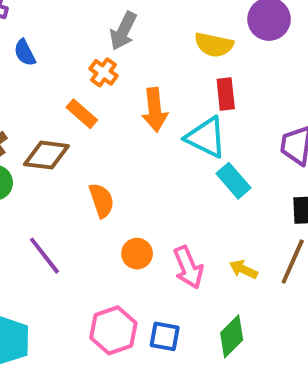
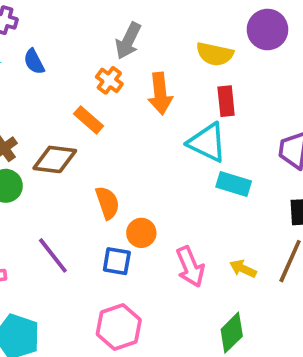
orange arrow: (155, 110) -> (160, 94), moved
cyan rectangle: (234, 181) -> (234, 184), turned -32
orange circle: (137, 254) -> (141, 233), moved
blue square: (165, 336) -> (117, 261), moved

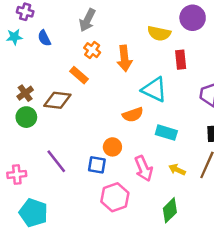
gray arrow: (128, 41) -> (87, 20), moved
red rectangle: (226, 101) -> (181, 60), moved
cyan rectangle: (234, 184) -> (166, 133), moved
orange semicircle: (107, 203) -> (133, 115), moved, turned 90
pink hexagon: (119, 327) -> (115, 197), moved

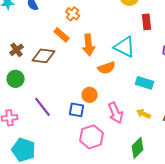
orange arrow: (124, 58) -> (89, 45), moved
green circle: (26, 117) -> (16, 79), moved
cyan rectangle: (166, 133) -> (145, 83), moved

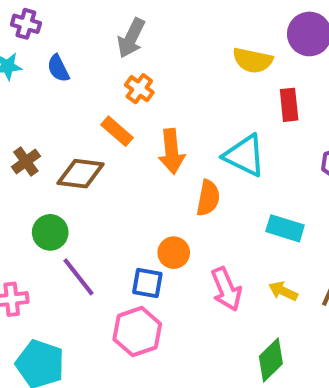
orange semicircle: (107, 68) -> (208, 198), turned -60
green circle: (16, 79) -> (50, 232), moved
pink hexagon: (92, 137) -> (137, 332), moved

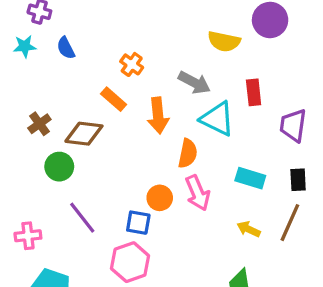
gray arrow: (131, 38) -> (194, 83), moved, turned -88
red rectangle: (289, 105) -> (254, 92), moved
green circle: (50, 232) -> (59, 167), moved
pink arrow: (226, 289) -> (198, 193), moved

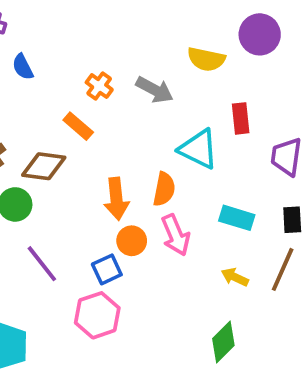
gray arrow: (194, 83) -> (155, 90), moved
orange arrow: (158, 116) -> (116, 199), moved
blue square: (138, 223) -> (107, 269), turned -35

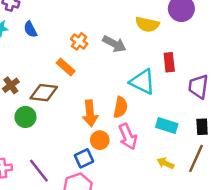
purple line: (42, 264) -> (39, 171), moved

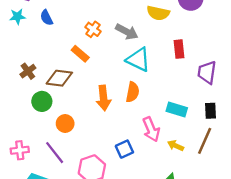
cyan triangle: (142, 82) -> (138, 60), moved
pink arrow: (128, 136) -> (151, 129), moved
orange circle: (100, 140) -> (65, 123), moved
blue square: (84, 158) -> (124, 149), moved

